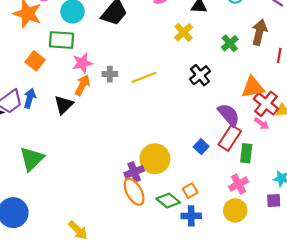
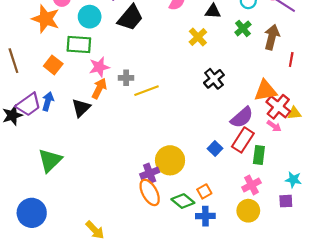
green cross: (230, 43) -> (243, 28), moved
yellow line: (144, 77) -> (146, 91), moved
purple semicircle: (229, 115) -> (242, 117), turned 90

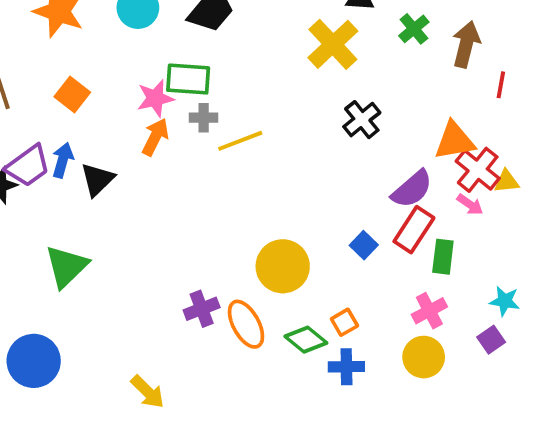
yellow cross: (198, 37) -> (333, 44), size x1.5
green rectangle: (79, 45) -> (188, 79), moved
black triangle: (81, 108) -> (97, 179), moved
purple cross: (150, 173) -> (202, 309), moved
purple square: (286, 201) -> (491, 340), turned -32

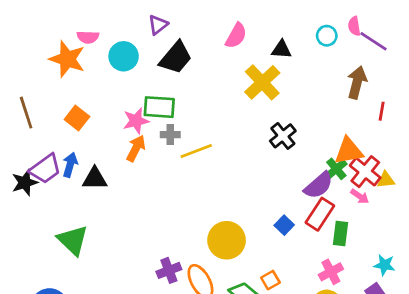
green cross: (414, 29) -> (336, 169), moved
black triangle: (97, 179) -> (95, 178), turned 44
green triangle: (66, 266) -> (73, 240), turned -32

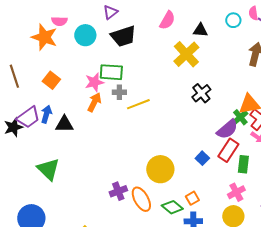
black trapezoid: (176, 58) -> (123, 36), turned 32

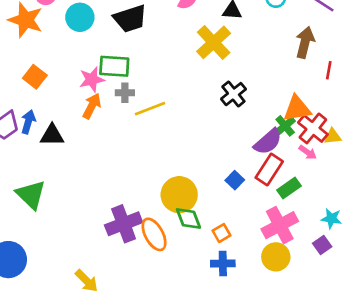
green rectangle: (243, 164) -> (289, 188), turned 48
purple cross: (118, 191) -> (124, 224), size x1.5
pink cross: (236, 192) -> (280, 225), size x1.5
green diamond: (172, 207) -> (188, 218), moved, turned 30

